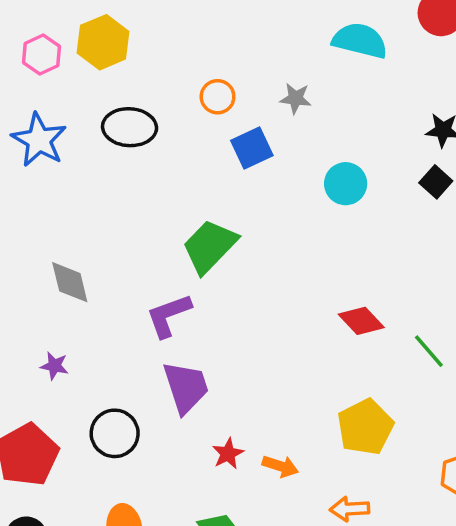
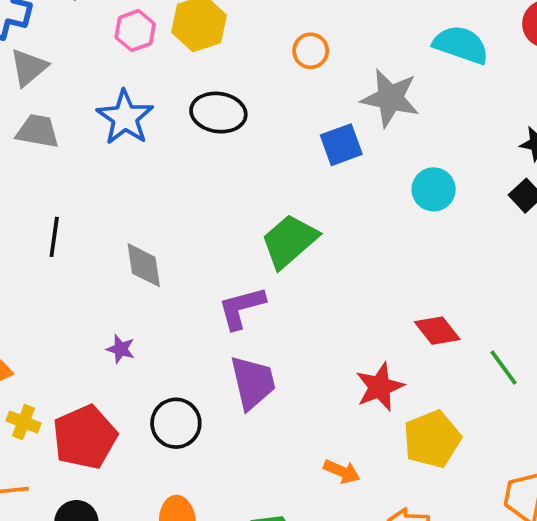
orange circle: (218, 97) -> (311, 51), moved
gray star: (296, 98) -> (390, 98), size x1.8
red star: (228, 454) -> (380, 387), moved, size x1.5

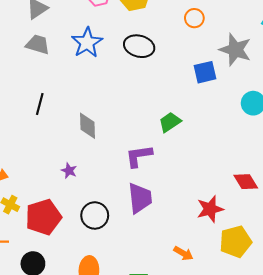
green trapezoid: (289, 241) -> (170, 122), size x0.7

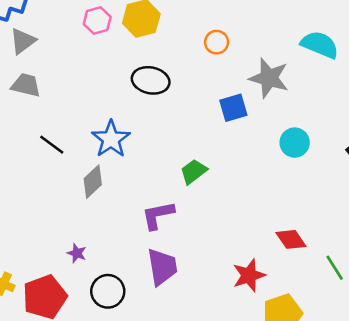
blue star: (87, 43) -> (111, 139), moved
black line: (40, 104) -> (52, 145), moved, turned -65
gray diamond: (88, 126) -> (93, 182), turned 52
purple star: (69, 171) -> (77, 253), moved

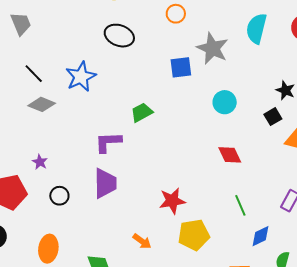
cyan semicircle: (320, 45) -> (256, 29), turned -108
gray trapezoid: (26, 85) -> (21, 24), turned 45
gray diamond: (93, 182) -> (42, 104), moved, turned 56
red diamond: (291, 239) -> (230, 155), moved
black circle: (108, 291) -> (59, 196), size x0.7

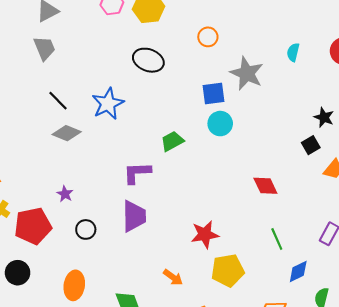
cyan semicircle: (256, 29) -> (293, 52), size x0.6
cyan circle: (225, 102) -> (220, 124), moved

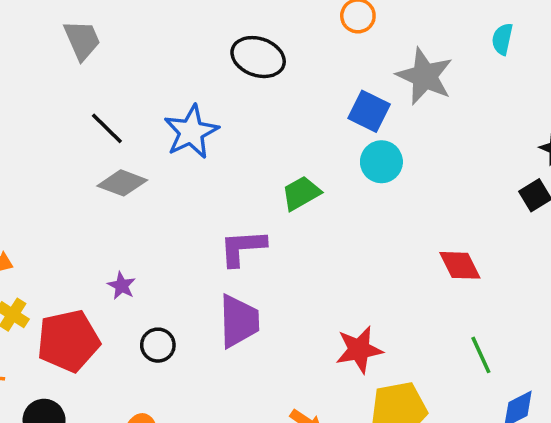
blue square: (213, 94) -> (369, 111), turned 35

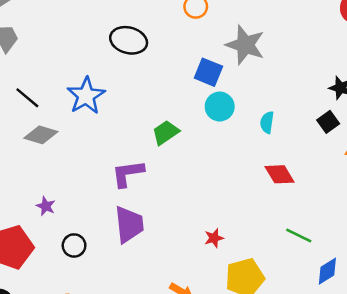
cyan semicircle: (502, 39) -> (267, 122), moved
red star: (359, 350) -> (214, 238), size x0.6
green line: (481, 355) -> (299, 235), turned -35

